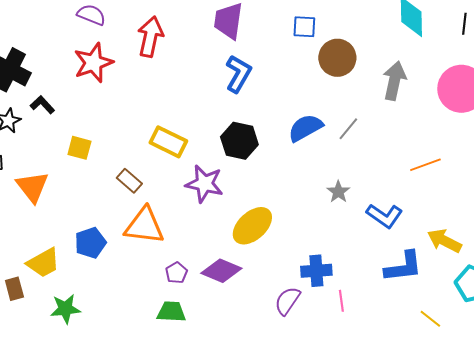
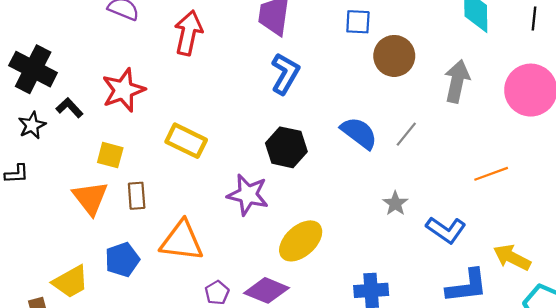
red star: (93, 63) -> (123, 90), moved
blue semicircle: (305, 128) -> (359, 133), turned 66
yellow rectangle: (168, 142) -> (186, 141), moved
brown rectangle: (129, 181) -> (137, 196), moved, turned 45
orange triangle: (32, 187) -> (90, 198), moved

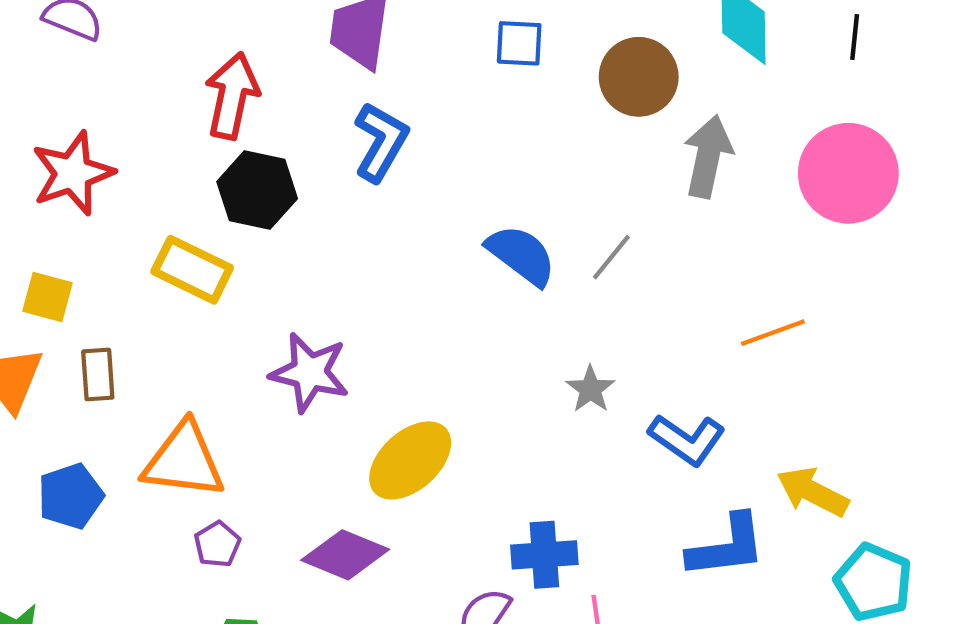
red arrow: (188, 33) -> (232, 96), moved
brown circle: (394, 56) -> (639, 77), moved
black hexagon: (286, 147) -> (257, 190), moved
purple pentagon: (217, 293) -> (217, 544), moved

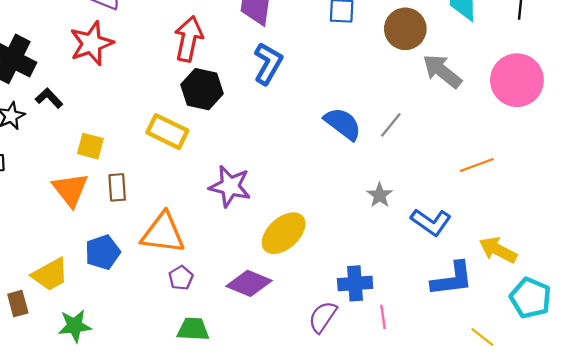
gray arrow: (708, 156) -> (442, 71), turned -63
red star: (73, 173) -> (91, 43), moved

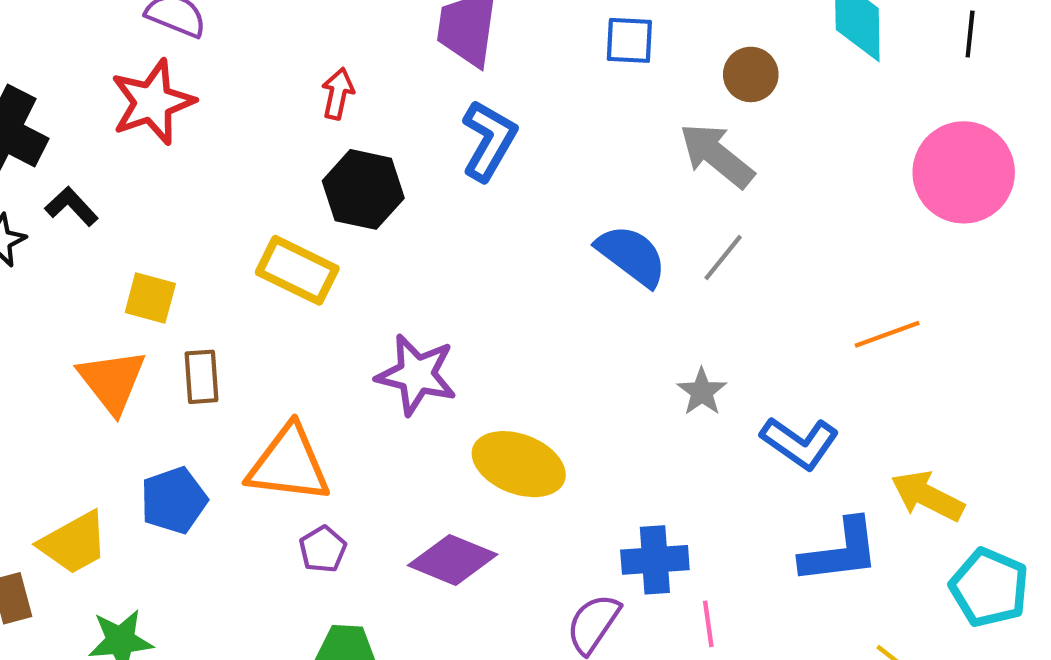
brown circle: (405, 29) -> (751, 74), size x0.7
red arrow: (189, 39) -> (338, 94), size x0.6
gray arrow: (442, 71) -> (717, 155), moved
yellow ellipse: (284, 233) -> (519, 464), turned 63

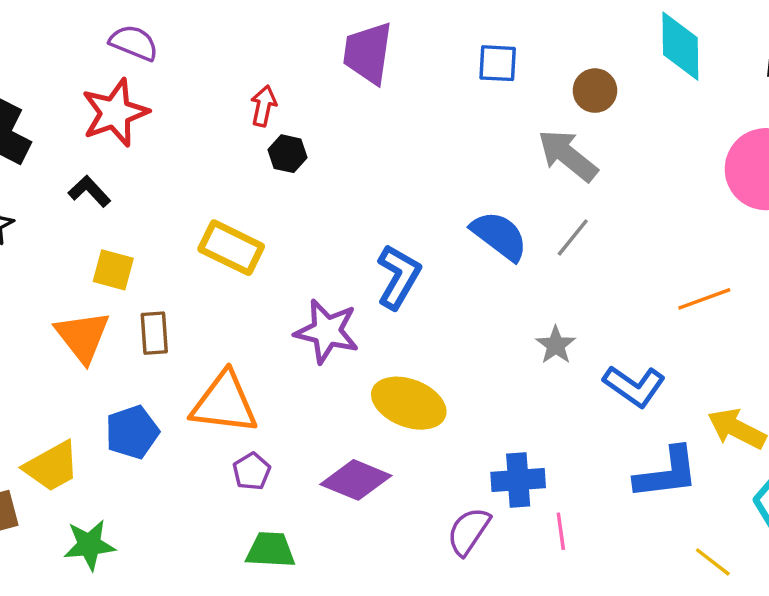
blue L-shape: (489, 140) -> (399, 277), moved
black hexagon: (363, 189) -> (288, 154), moved, size x0.6
black L-shape: (72, 206) -> (89, 191), moved

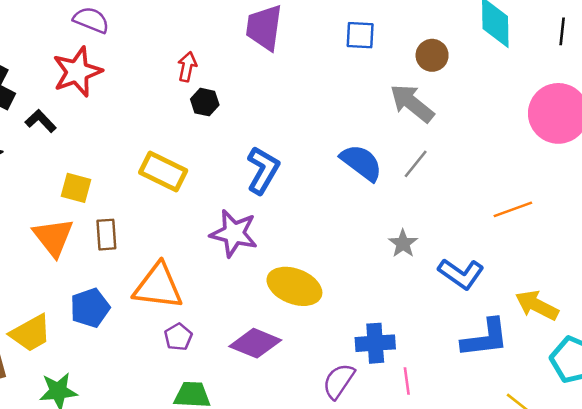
black L-shape: (89, 191) -> (41, 121), moved
blue L-shape: (399, 277) -> (263, 170), moved

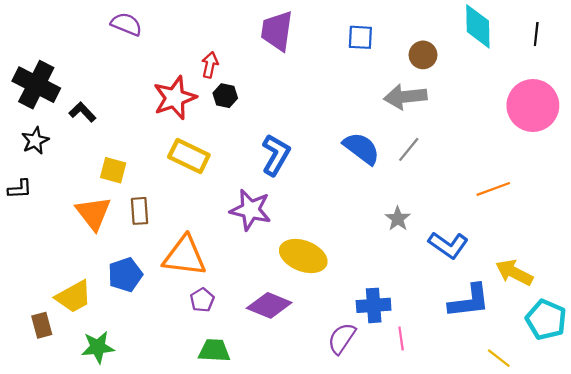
red star: (77, 72) -> (175, 98), moved
gray arrow: (412, 103) -> (405, 97), turned -45

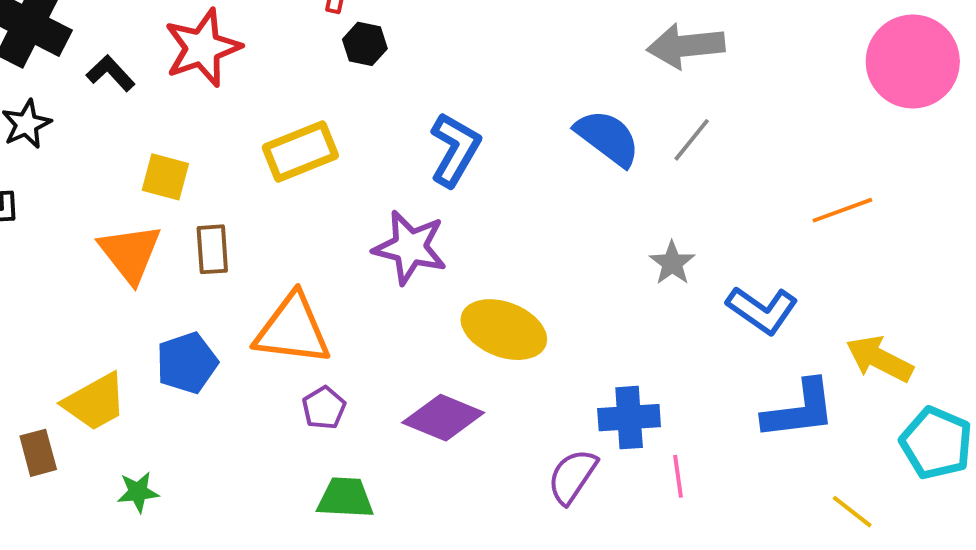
red star: (175, 98) -> (203, 48), moved
yellow rectangle: (189, 156) -> (300, 151), turned -48
green star: (98, 347) -> (138, 492), size x0.7

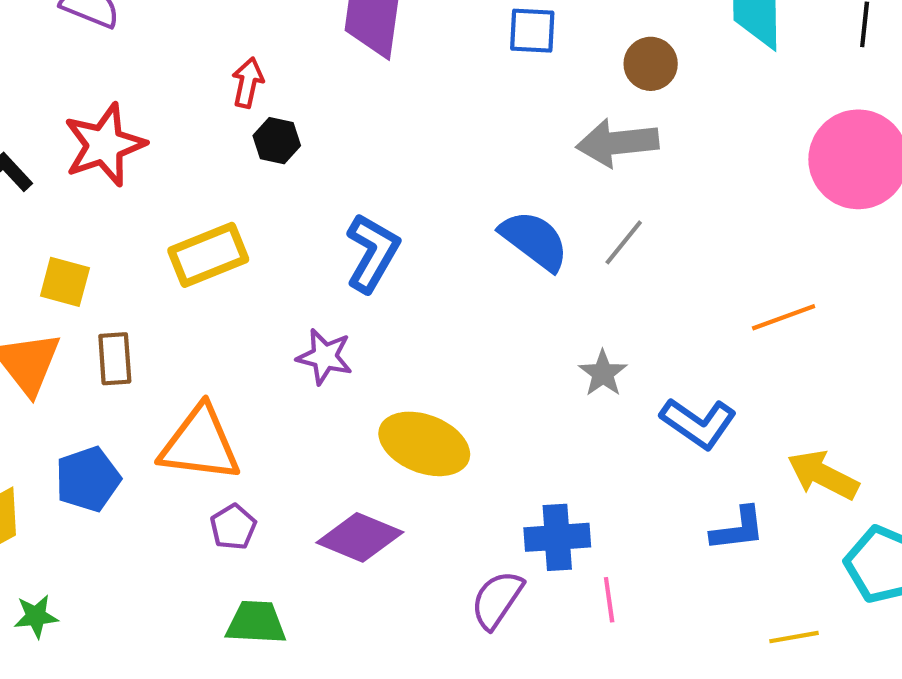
purple star: (410, 247) -> (325, 357), size x0.7
blue L-shape: (799, 410) -> (738, 529), size x0.7
yellow line: (852, 512) -> (794, 637), turned -48

